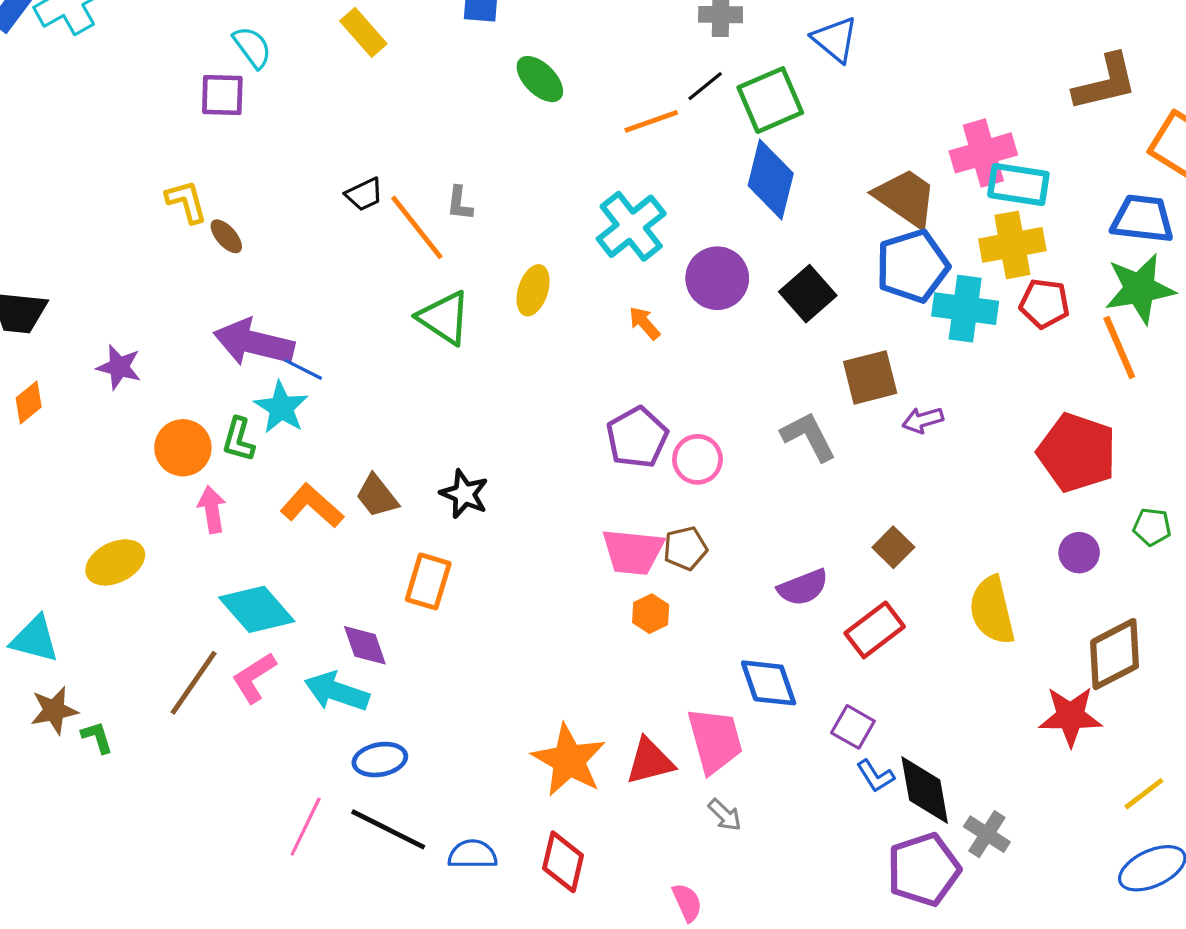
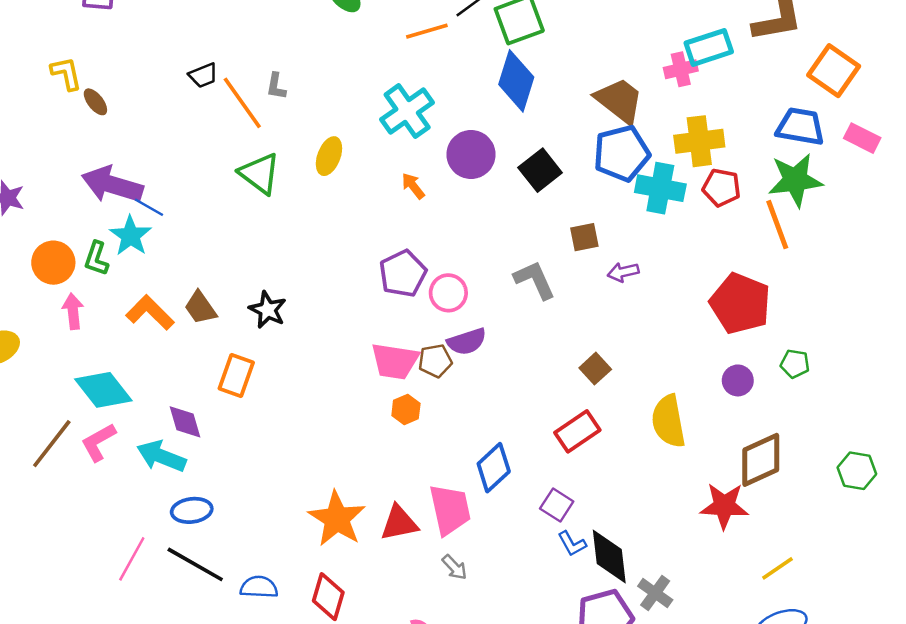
pink cross: (983, 153) -> (681, 69), size x0.7
cyan rectangle: (1018, 185) -> (709, 47), moved, turned -30
brown square: (870, 377) -> (584, 237), size x0.7
purple semicircle: (803, 587) -> (467, 342), moved
blue diamond: (769, 683) -> (494, 468), turned 63

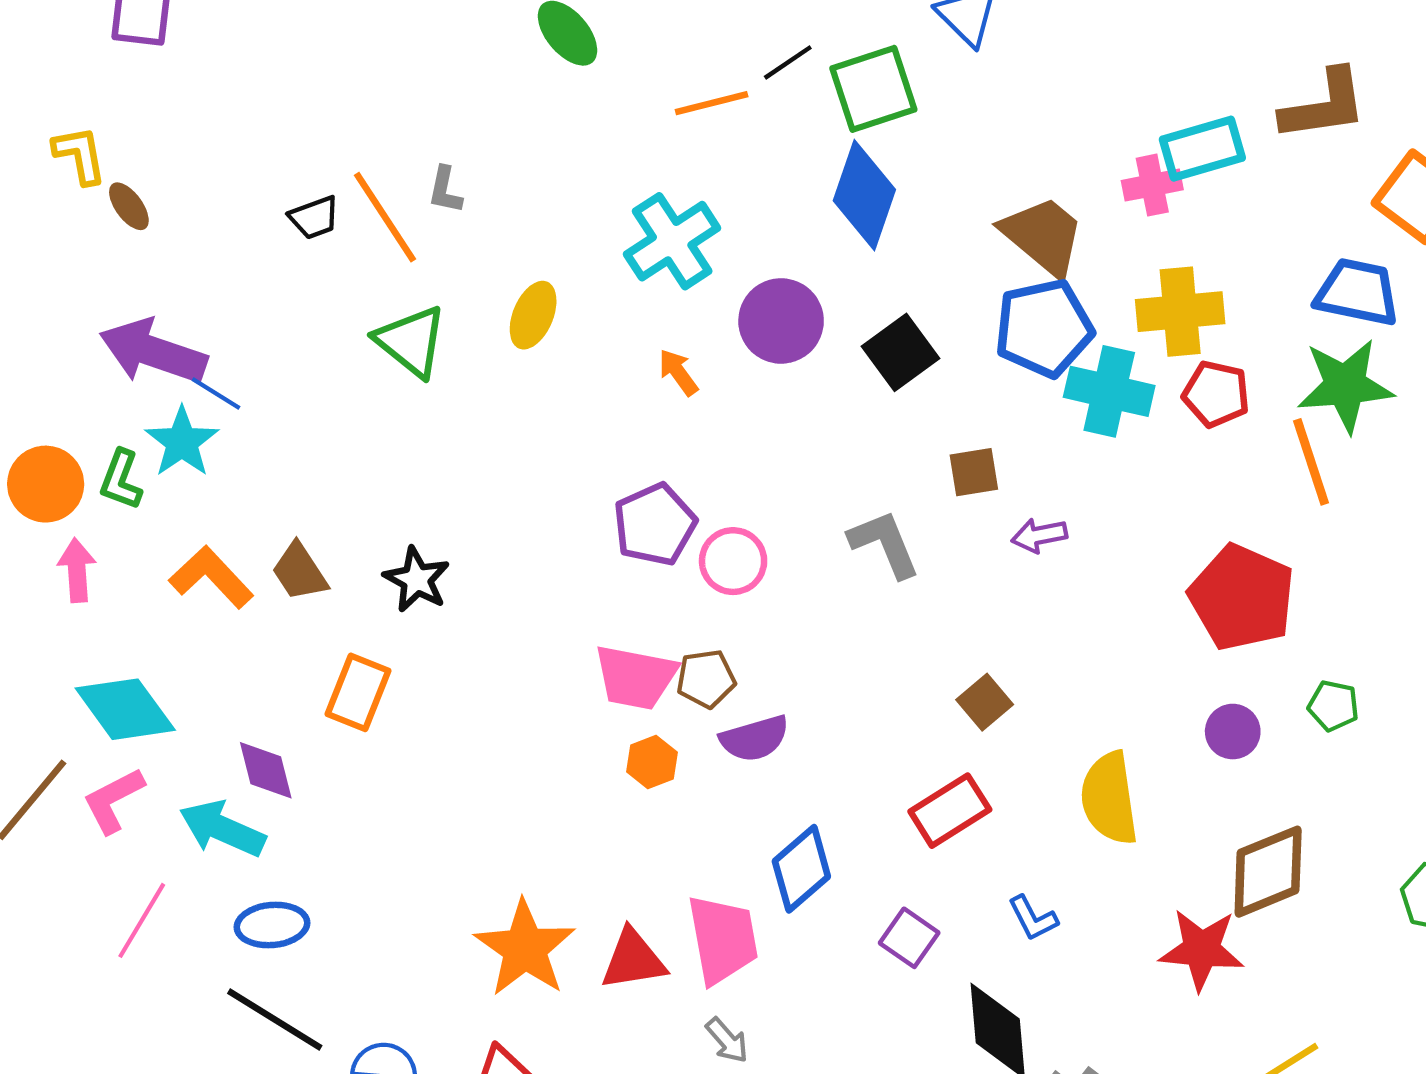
black trapezoid: (203, 75) -> (314, 218), moved
purple semicircle: (467, 342) -> (755, 739), moved
blue L-shape: (572, 544) -> (1033, 918), moved
pink line: (132, 559) -> (142, 920), moved

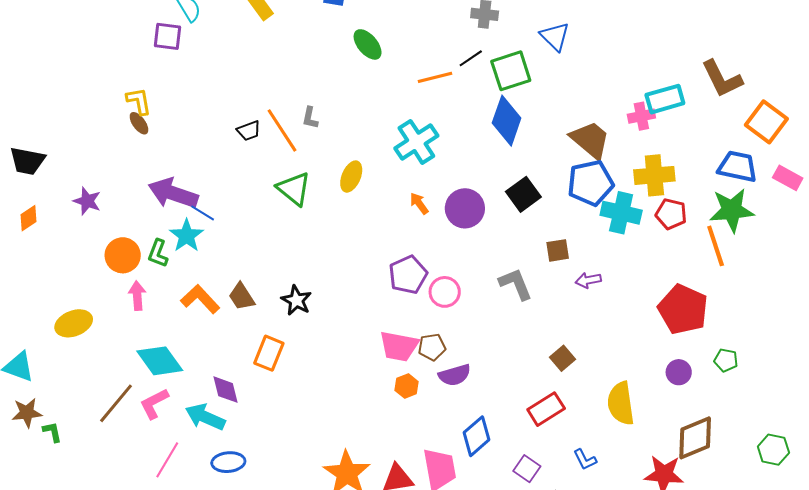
brown L-shape: (1324, 105) -> (722, 79), turned 72
brown ellipse: (129, 206) -> (139, 123), moved
purple circle: (781, 321) -> (465, 208), moved

